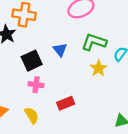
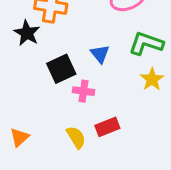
pink cross: (36, 85) -> (84, 91), moved
yellow semicircle: (32, 115) -> (76, 137), moved

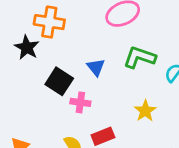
black square: (61, 69) -> (59, 81), turned -32
yellow star: (152, 79) -> (145, 111), moved

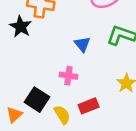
black square: (59, 81) -> (37, 100), moved

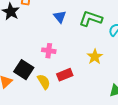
blue triangle: (82, 44) -> (60, 17), moved

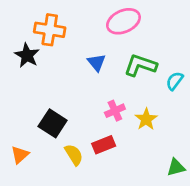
pink cross: (49, 51) -> (115, 111), moved, turned -32
black square: (24, 70) -> (53, 123), moved

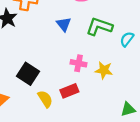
pink cross: (115, 111) -> (79, 63), turned 35
yellow star: (146, 119) -> (104, 70), turned -30

